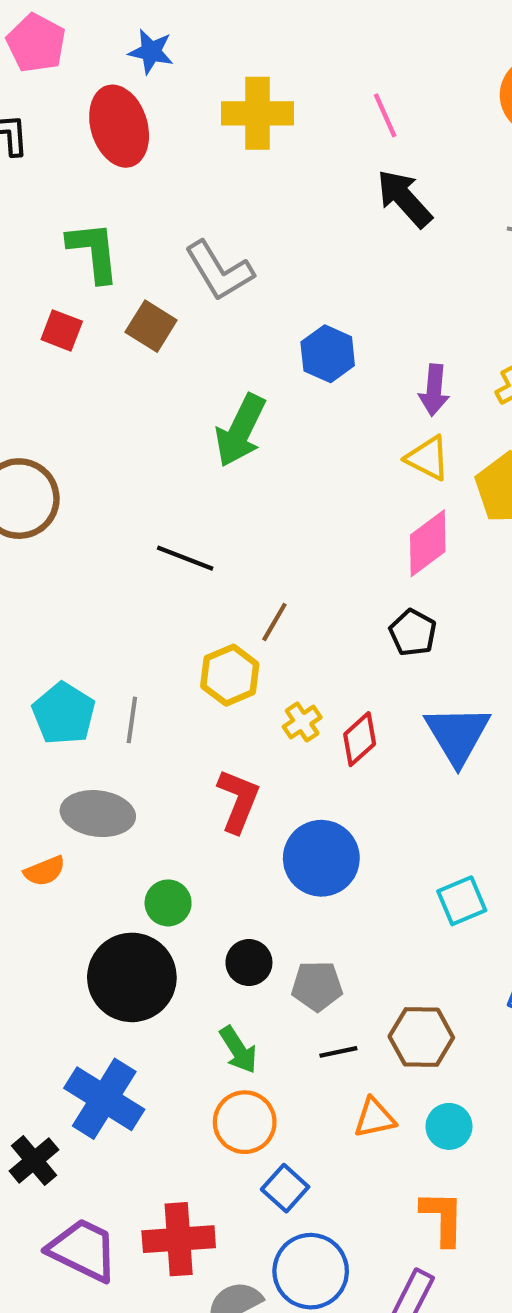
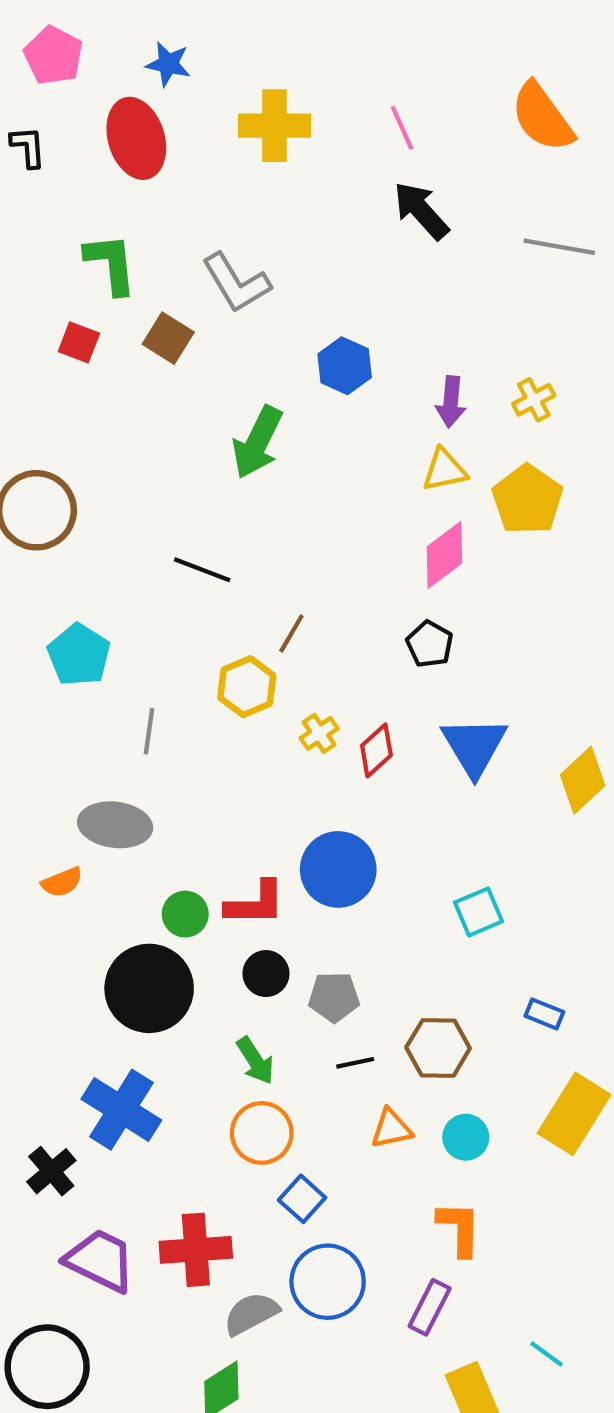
yellow triangle: (428, 458) -> (444, 470), turned -39
cyan pentagon: (64, 714) -> (79, 655), moved
red L-shape: (238, 801) -> (255, 903), moved, turned 68

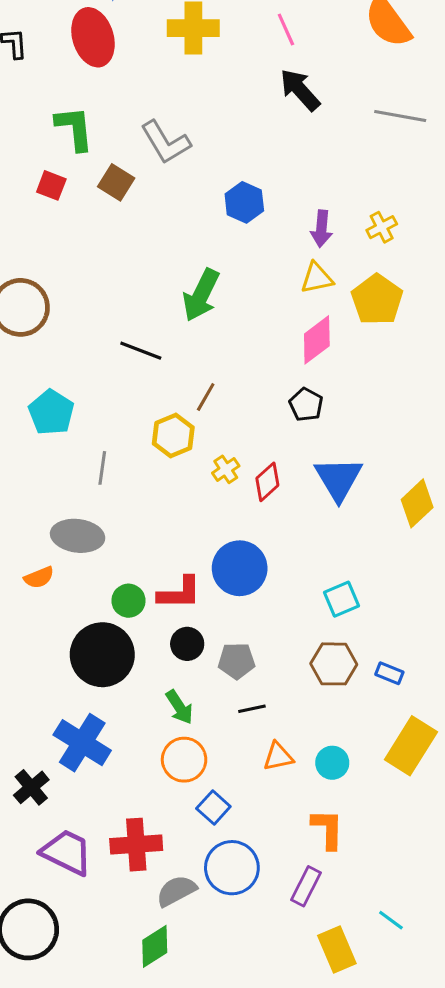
green arrow: (257, 442) -> (201, 295), moved
brown hexagon: (438, 1048) -> (334, 664), moved

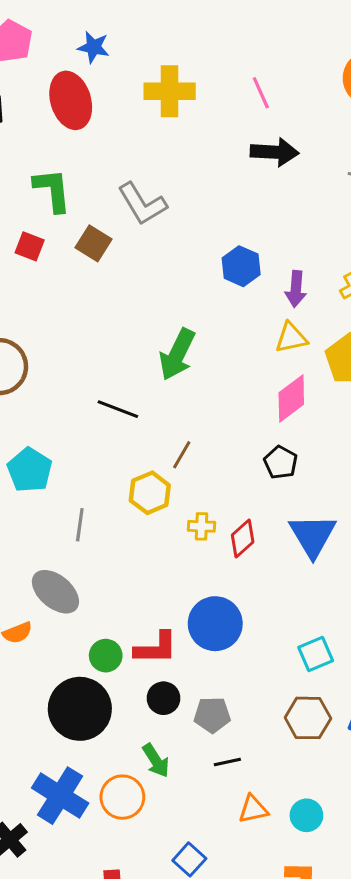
black arrow: (300, 90) -> (275, 152), turned 135
blue hexagon: (244, 202) -> (241, 266), moved
yellow cross: (226, 469) -> (202, 526), turned 36
gray ellipse: (78, 536) -> (55, 592), turned 33
orange circle: (184, 760) -> (122, 797), moved

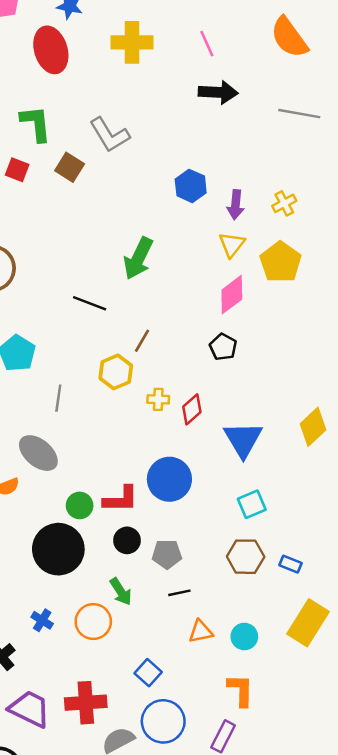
yellow triangle: (291, 338) -> (232, 245), turned -40
blue triangle: (313, 535) -> (243, 439), moved
blue cross: (60, 796) -> (42, 620), size x0.5

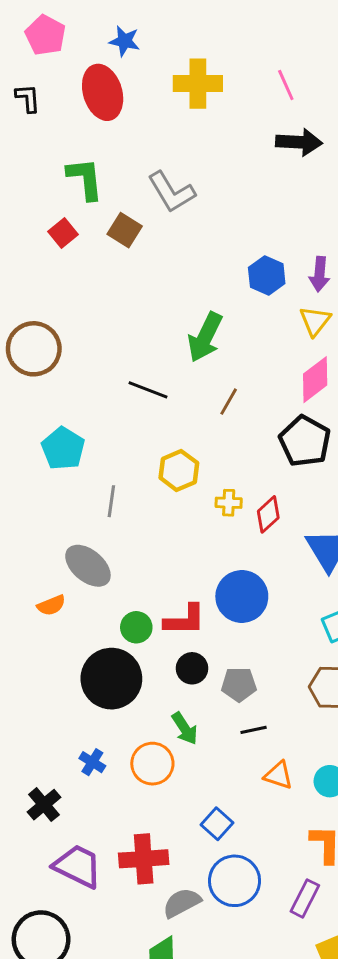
red square: (17, 170) -> (63, 233), turned 30
blue hexagon: (191, 186) -> (267, 276), moved
brown line: (142, 341) -> (229, 402), moved
black pentagon: (223, 347) -> (305, 441), size x1.6
orange triangle: (201, 632) -> (278, 775), turned 30

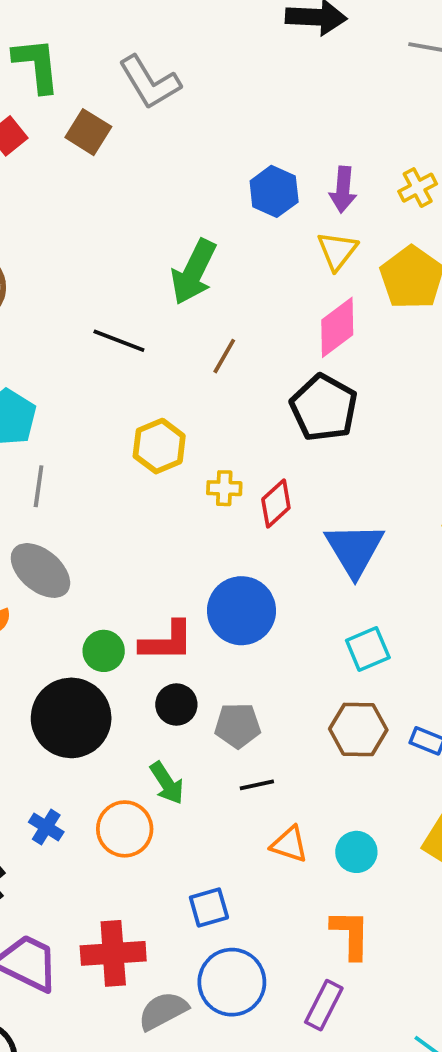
gray line: (111, 501) -> (39, 486), moved
blue square: (217, 824) -> (209, 907), turned 32

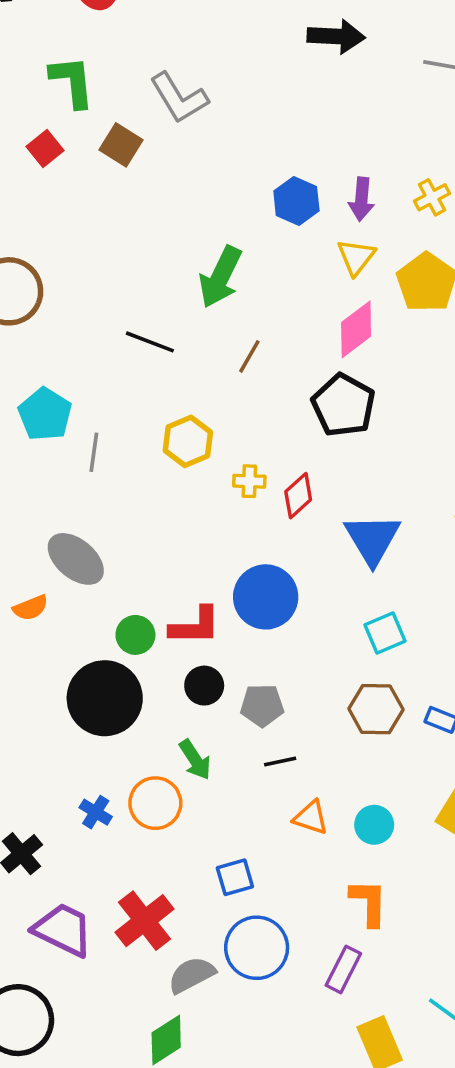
gray line: (39, 486) -> (94, 452), moved
blue cross: (46, 827) -> (96, 812), moved
red cross: (113, 953) -> (144, 921), turned -34

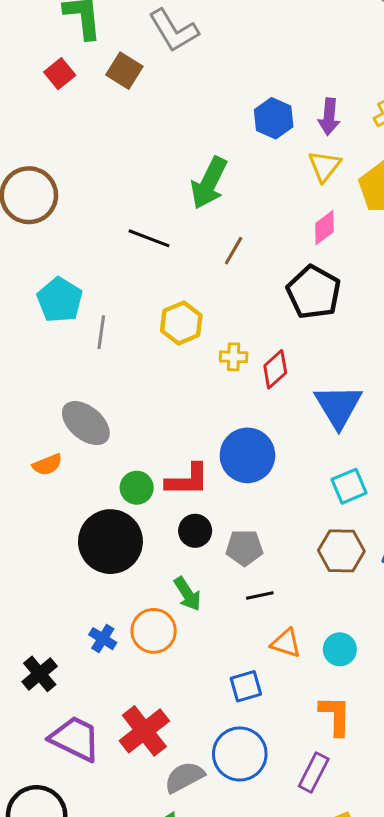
pink diamond: (356, 329) -> (324, 228), size x0.7
blue square: (235, 877) -> (246, 686), moved

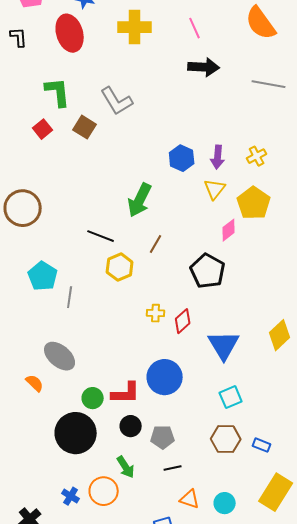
pink diamond: (324, 228) -> (229, 230), moved
yellow hexagon: (181, 323) -> (120, 267), moved
orange semicircle: (47, 465) -> (35, 383), turned -114

